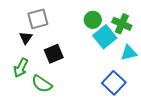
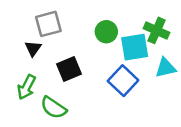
green circle: (93, 20) -> (106, 32), moved
cyan square: (105, 37) -> (135, 47), turned 30
blue square: (114, 83) -> (123, 81), moved

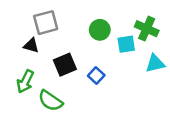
cyan square: (135, 47) -> (126, 44), size x0.7
black triangle: (33, 48) -> (31, 45), turned -49
blue square: (123, 81) -> (96, 75), moved, size x0.6

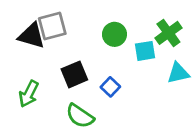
green cross: (147, 29) -> (168, 33), turned 30
black triangle: (31, 45) -> (32, 36), moved, size x1.5
green semicircle: (50, 101) -> (80, 116), moved

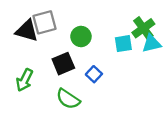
green circle: (115, 34) -> (81, 36), moved
cyan triangle: (178, 73) -> (152, 44), moved

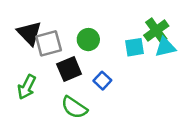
gray square: (45, 22) -> (49, 43), moved
black triangle: (27, 31) -> (29, 33), turned 30

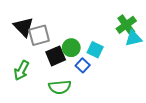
green circle: (88, 40) -> (71, 48), moved
cyan square: (134, 47) -> (95, 50), moved, turned 35
green semicircle: (74, 107) -> (60, 87), turned -40

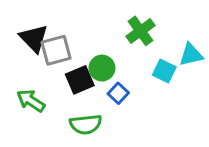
green cross: (126, 25) -> (141, 31), moved
cyan square: (95, 50) -> (164, 71), moved
green arrow: (21, 70) -> (31, 101), turned 96

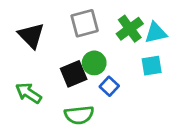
gray square: (56, 50) -> (85, 23), moved
cyan triangle: (191, 55) -> (156, 33), moved
cyan square: (164, 71) -> (152, 66), turned -35

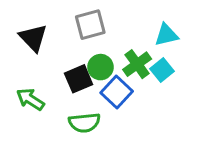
green cross: (130, 29) -> (137, 64), moved
cyan square: (152, 66) -> (162, 70), turned -30
blue square: (109, 86) -> (117, 92), size x1.5

